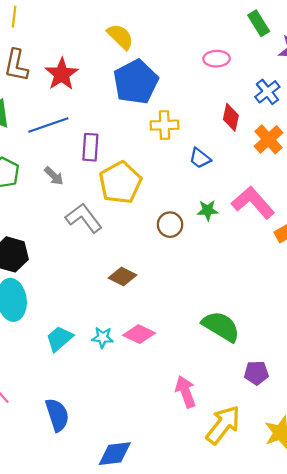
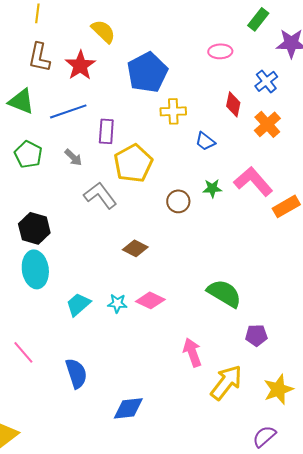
green rectangle: (259, 23) -> (258, 19), turned 70
yellow semicircle: (120, 37) -> (103, 31), moved

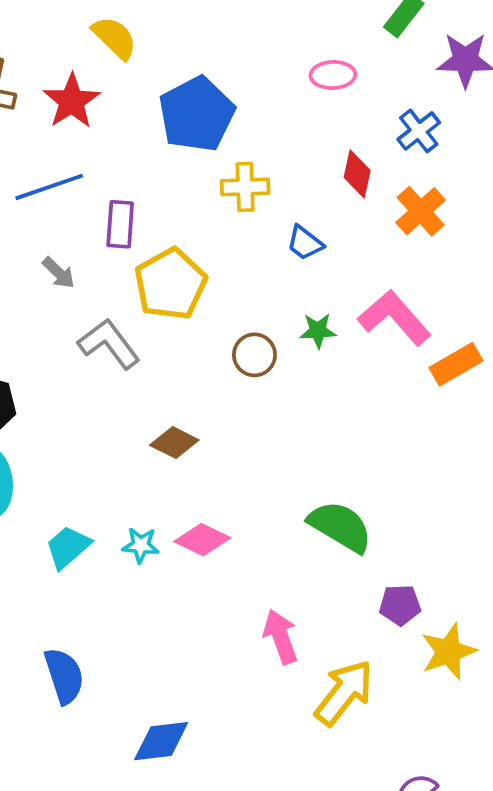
yellow star: (278, 389) -> (449, 652), moved

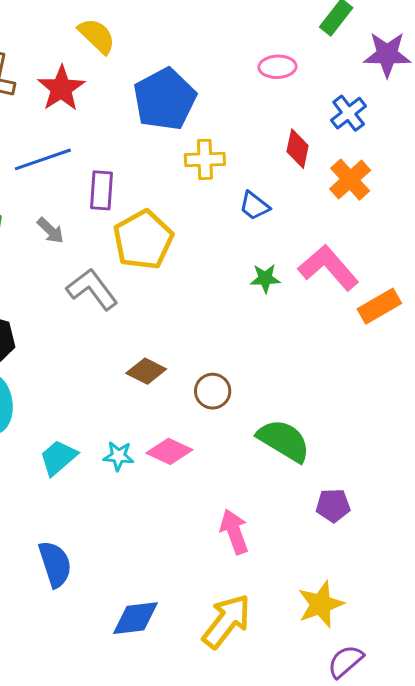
brown circle: (254, 355) -> (213, 391), moved
yellow star: (449, 652) -> (321, 604), moved
yellow arrow: (344, 693) -> (227, 621), moved

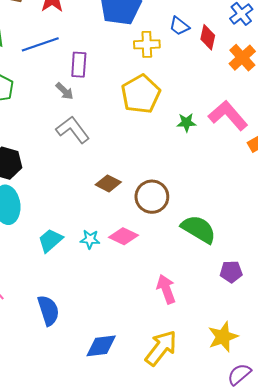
blue trapezoid: (254, 206) -> (179, 26), moved
gray arrow: (50, 231) -> (65, 91), moved
yellow pentagon: (143, 240) -> (141, 94), moved
brown circle: (213, 391) -> (152, 197), size x1.4

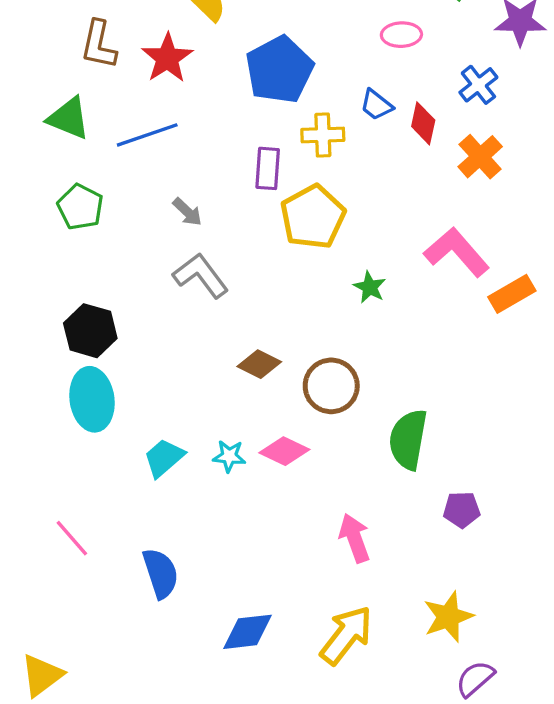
purple rectangle: (79, 65) -> (268, 168), moved
green star: (186, 123) -> (370, 287), moved, turned 30
green semicircle: (199, 229) -> (408, 439), turned -111

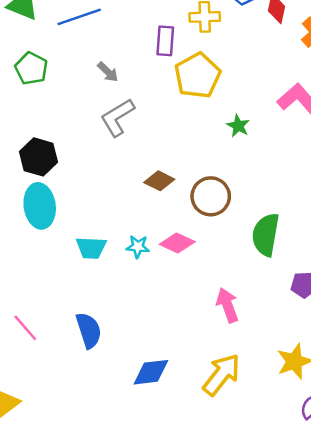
gray L-shape: (201, 275) -> (117, 117), turned -84
cyan trapezoid: (164, 458) -> (91, 248), turned -136
pink line: (72, 538) -> (25, 328), moved

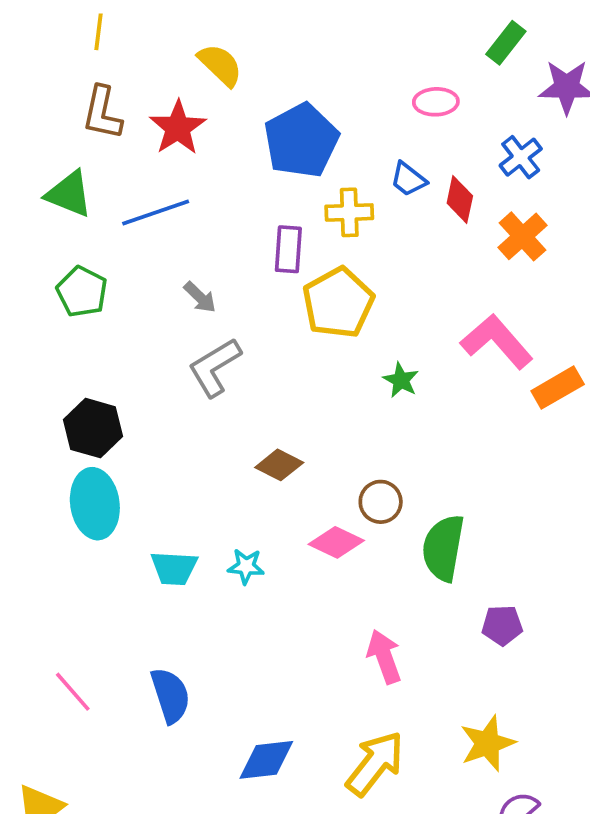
brown circle: (211, 196) -> (381, 502), moved, size x0.7
pink diamond: (177, 243) -> (336, 542), moved

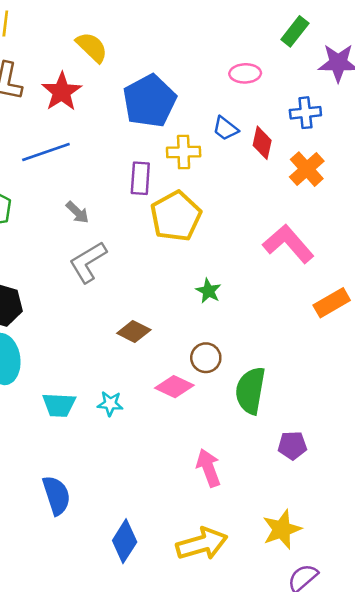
blue cross: (521, 157) -> (305, 113), turned 32
green star: (401, 380) -> (208, 291), moved
orange rectangle: (558, 388) -> (332, 303), moved
blue diamond: (266, 760) -> (125, 541), turned -51
yellow arrow: (375, 764) -> (202, 544), turned 36

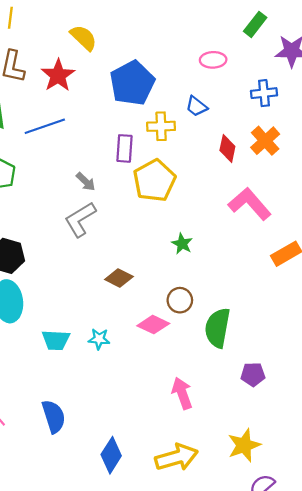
red diamond: (262, 143) -> (227, 148), moved
gray arrow: (77, 212) -> (86, 182), moved

